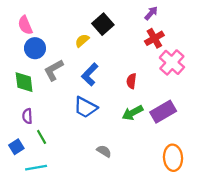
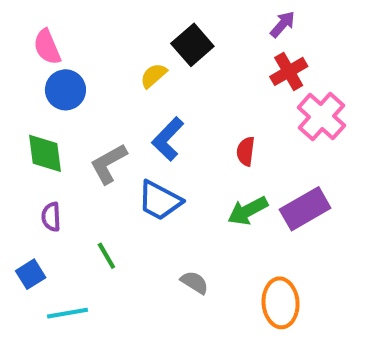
gray L-shape: (54, 70) -> (108, 164), moved
green line: (42, 137) -> (106, 256), moved
orange ellipse: (173, 158) -> (281, 303), moved

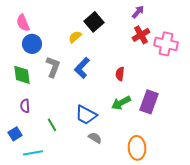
pink cross: (321, 117) -> (166, 44), moved, turned -30
gray L-shape: (108, 164) -> (53, 67), moved, turned 140
blue trapezoid: (160, 200) -> (86, 115), moved
purple rectangle: (305, 209) -> (149, 102), turned -40

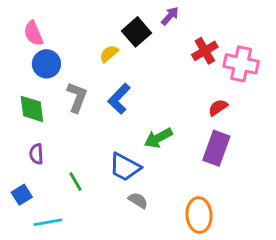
purple arrow: (138, 12) -> (170, 16), moved
red semicircle: (120, 74) -> (218, 107), moved, turned 48
green arrow: (121, 103) -> (158, 138), moved

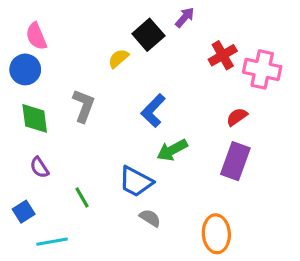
blue circle: (46, 64) -> (25, 69), moved
blue L-shape: (119, 99) -> (153, 111), moved
purple semicircle: (36, 154) -> (39, 167), turned -30

